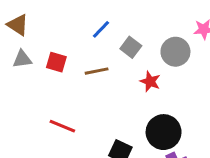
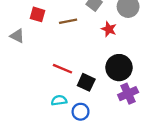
gray triangle: (22, 59) -> (17, 36), moved, turned 35
red line: (62, 126) -> (62, 69), moved

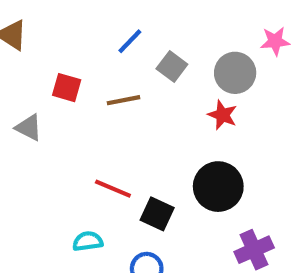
red star: (109, 29) -> (222, 115), moved
purple cross: (128, 94) -> (254, 250), moved
cyan semicircle: (59, 100) -> (88, 241), moved

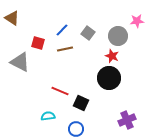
blue line: (130, 41) -> (62, 30), moved
gray triangle: (29, 128) -> (20, 62), size x1.5
black circle: (218, 187) -> (109, 78), moved

